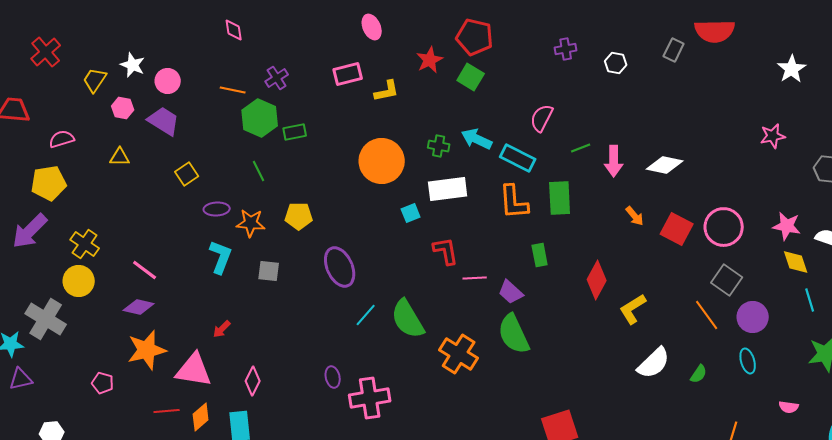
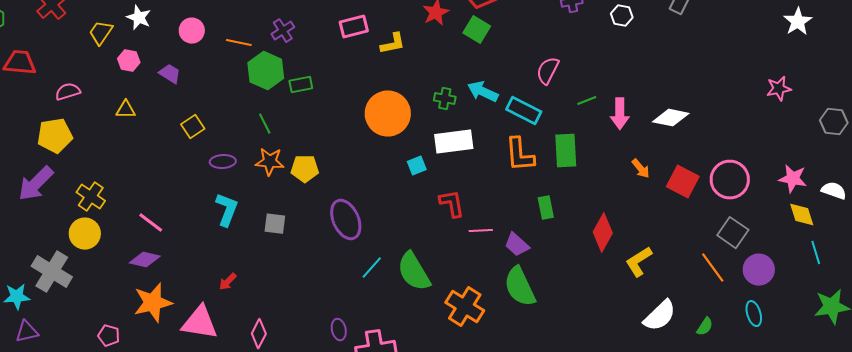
pink circle: (168, 81) -> (192, 31), moved
purple trapezoid: (164, 121) -> (170, 74), size x0.7
orange star: (251, 223) -> (270, 162), moved

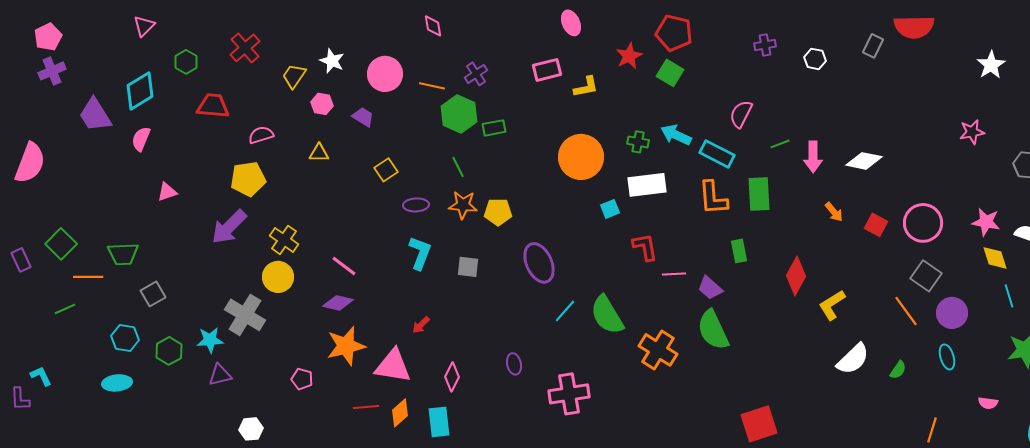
pink circle: (192, 31) -> (385, 74), size x1.4
red square: (683, 182) -> (876, 225), size x0.7
purple ellipse: (339, 330) -> (514, 364), moved

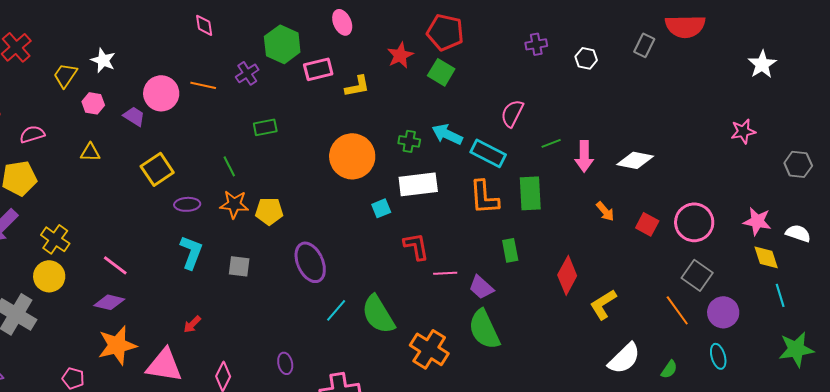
pink circle: (385, 74) -> (161, 93), moved
green hexagon: (459, 114) -> (282, 44), moved
yellow square: (386, 170) -> (157, 169), size x1.4

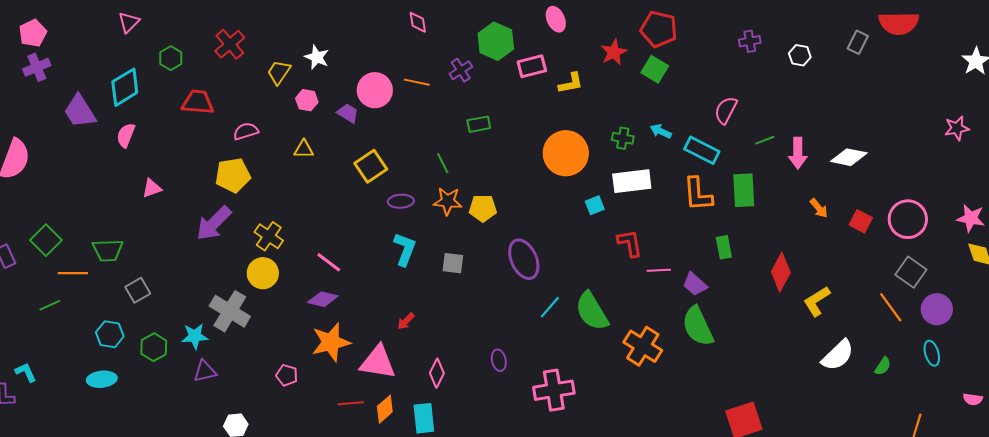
cyan arrow: (447, 134) -> (661, 131), size x0.7

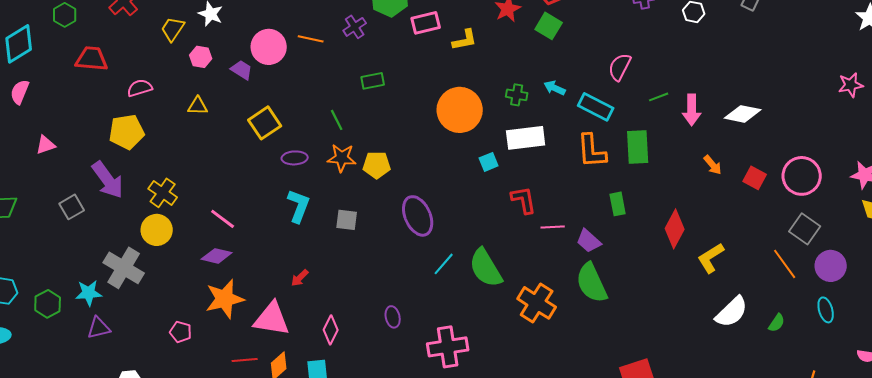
purple arrow: (214, 223) -> (108, 180), turned -81
gray square: (138, 290) -> (72, 207), moved

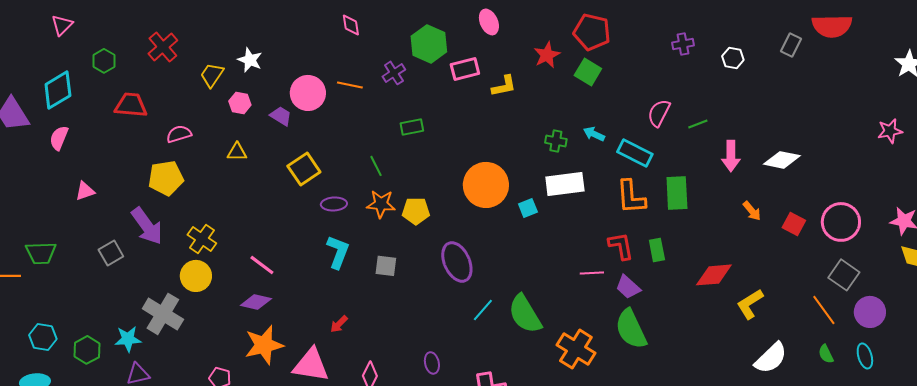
green line: (659, 97) -> (698, 124), moved
orange circle: (460, 110) -> (486, 185), moved
red L-shape: (524, 200) -> (621, 246), moved
red diamond: (675, 229) -> (714, 275), turned 57
green semicircle: (777, 323) -> (826, 354), moved, turned 120

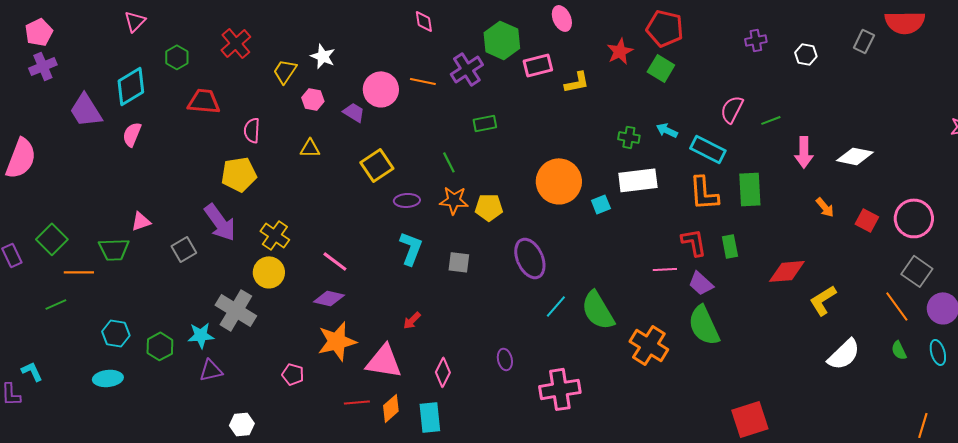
purple cross: (394, 73) -> (467, 69), size x1.4
pink semicircle: (179, 134) -> (252, 130), turned -70
pink triangle: (85, 191) -> (141, 221), moved

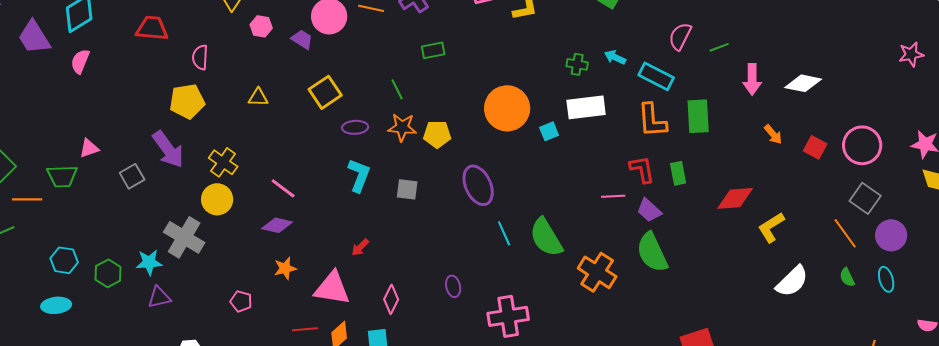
yellow triangle: (310, 148) -> (258, 97), moved
cyan line: (556, 306) -> (504, 233), turned -65
orange star: (337, 341) -> (285, 268), size x0.6

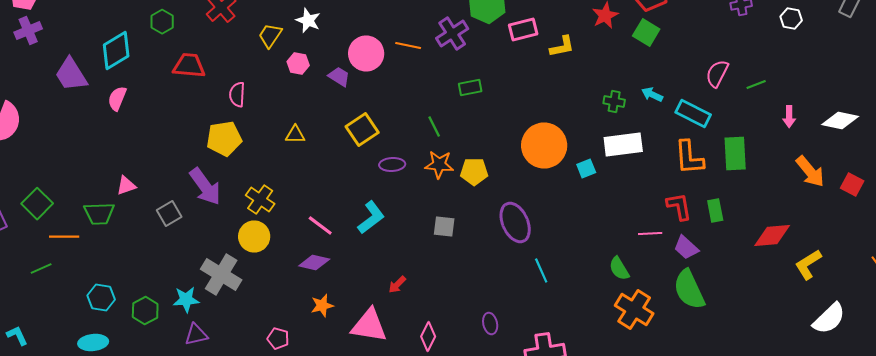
pink arrow: (752, 79) -> (789, 116), size x0.7
orange arrow: (773, 134) -> (810, 172), size x1.6
cyan L-shape: (359, 175) -> (371, 218), moved, turned 32
green semicircle: (546, 237) -> (619, 268), moved, size x0.6

